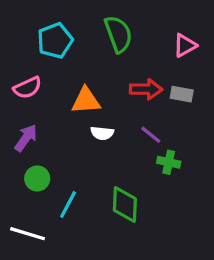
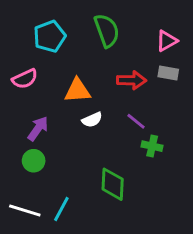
gray rectangle: (182, 94) -> (168, 73), moved
white semicircle: (102, 133) -> (92, 120), turned -30
purple arrow: (26, 138) -> (38, 129), moved
cyan line: (68, 204) -> (61, 209), moved

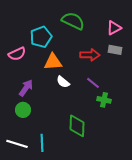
green semicircle: (107, 31) -> (73, 21), turned -45
cyan pentagon: (50, 36) -> (41, 37), moved
white semicircle: (92, 120) -> (63, 82), turned 64
cyan line: (61, 209) -> (42, 143), turned -30

